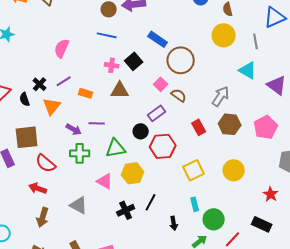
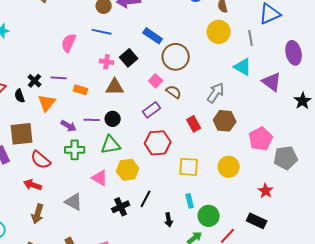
pink semicircle: (62, 48) -> (69, 43), moved
purple line: (64, 81) -> (59, 78), turned 35
pink pentagon: (266, 127) -> (261, 139), moved
black circle: (141, 131) -> (113, 119), moved
yellow square: (194, 170) -> (189, 167), turned 30

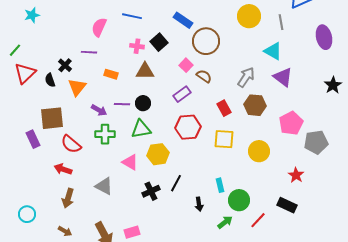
purple line: (59, 78) -> (89, 52), moved
purple triangle: (272, 82) -> (283, 77), moved
yellow square: (189, 167) -> (224, 139), moved

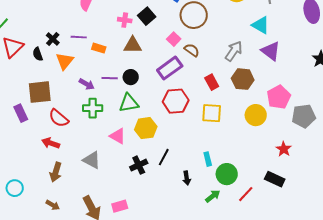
purple line: (89, 52) -> (79, 37), moved
purple rectangle: (182, 94) -> (170, 68), size x1.4
yellow circle: (259, 151) -> (256, 115), moved

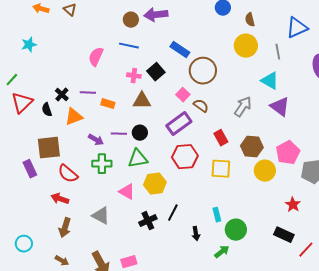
orange triangle: (65, 61) -> (74, 117), turned 30
brown hexagon: (243, 79) -> (252, 147), moved
red line: (246, 194) -> (306, 250), moved

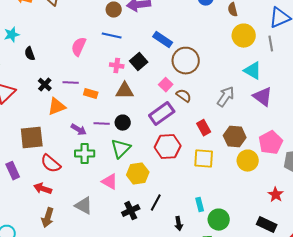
yellow circle: (246, 46) -> (244, 36), moved
gray line: (278, 52) -> (271, 44), moved
black semicircle: (47, 110) -> (30, 54), moved
green triangle: (138, 159) -> (121, 149), turned -35
purple rectangle: (30, 169) -> (13, 171), moved

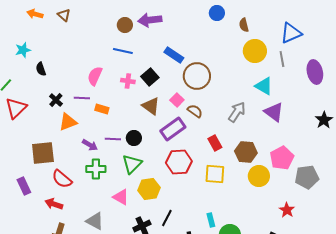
pink semicircle: (79, 47) -> (95, 76), moved
brown triangle: (125, 91) -> (151, 106), moved, turned 36

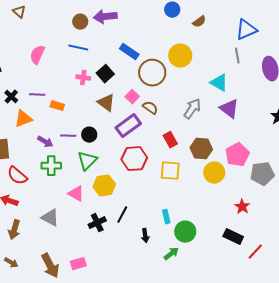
brown semicircle: (244, 25) -> (199, 22), turned -112
yellow circle: (255, 51) -> (180, 56), moved
pink semicircle: (95, 76) -> (37, 55), moved

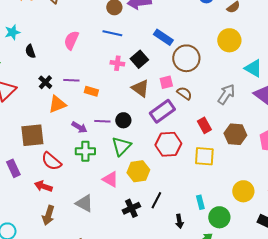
yellow circle: (180, 56) -> (229, 40), moved
pink square: (132, 97) -> (166, 82), turned 32
yellow circle: (214, 173) -> (243, 191), moved

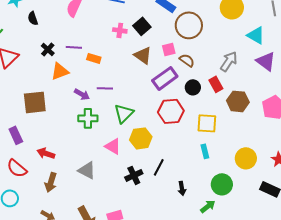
black circle: (123, 120) -> (193, 87), moved
red rectangle: (204, 125) -> (216, 84), moved
red semicircle: (51, 161) -> (17, 168), moved
cyan rectangle: (200, 202) -> (205, 151), moved

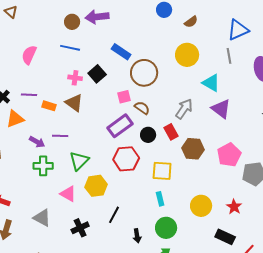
brown triangle: (143, 55) -> (74, 103), moved
black cross: (134, 175) -> (80, 228), moved
green circle: (222, 184) -> (166, 228), moved

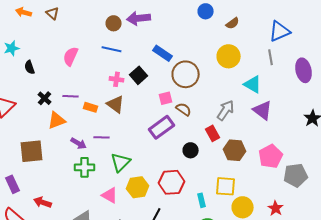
black circle: (148, 135) -> (191, 150), moved
red hexagon: (126, 159) -> (172, 182), moved
yellow square: (162, 171) -> (226, 186), moved

